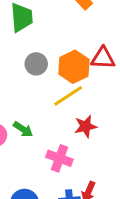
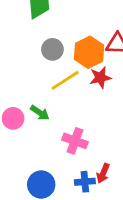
yellow line: (68, 96) -> (65, 80), moved
red star: (86, 126) -> (100, 78), moved

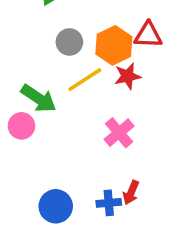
green arrow: (40, 113) -> (39, 98), moved, size x1.5
pink cross: (75, 141) -> (119, 133), moved, turned 30

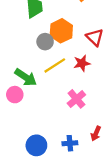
red triangle: (148, 35) -> (95, 37), turned 42
orange hexagon: (114, 45) -> (61, 31), moved
red arrow: (131, 193) -> (96, 133), moved

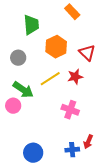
gray circle: (45, 42) -> (18, 58), moved
pink cross: (76, 99) -> (70, 110), turned -30
blue cross: (70, 143) -> (72, 150), moved

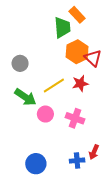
green trapezoid: (31, 25) -> (62, 27), moved
orange hexagon: (56, 47) -> (77, 52), moved
pink circle: (13, 106) -> (45, 114), moved

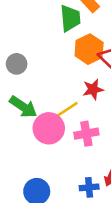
yellow line: (54, 86) -> (65, 111), moved
pink circle: (45, 114) -> (49, 128), size x1.5
pink cross: (75, 118) -> (86, 134), turned -30

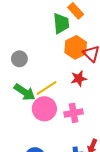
yellow line: (65, 111) -> (46, 88), moved

